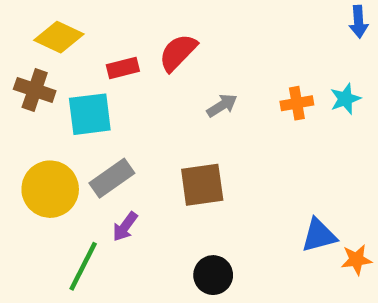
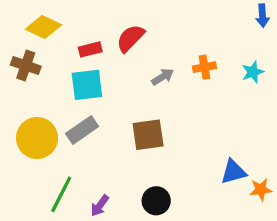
orange cross: (297, 103) -> (204, 67), moved
cyan square: (90, 114) -> (87, 85), moved
purple arrow: (125, 227) -> (100, 206), moved

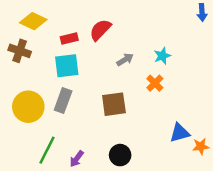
orange cross: (204, 67) -> (155, 83), moved, turned -35
cyan star: (253, 72) -> (162, 56), moved
gray rectangle: (82, 130) -> (63, 100), turned -35

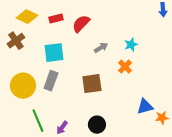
red rectangle: (69, 38) -> (56, 19), moved
brown cross: (20, 51) -> (16, 41), turned 36
green line: (47, 150) -> (38, 121), turned -50

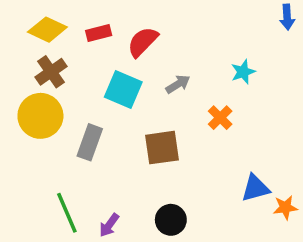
brown cross: (16, 41) -> (51, 72), moved
cyan star: (131, 45) -> (243, 72), moved
cyan square: (54, 53) -> (123, 89), moved, turned 30
yellow circle: (23, 86) -> (40, 116), moved

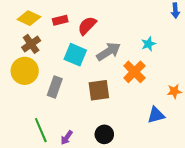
gray arrow: (178, 84) -> (109, 51), size x1.6
orange cross: (220, 118) -> (134, 72), size x1.5
orange star: (285, 207) -> (174, 91), moved

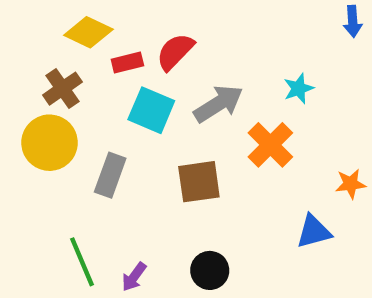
yellow diamond: (29, 18) -> (88, 32), moved
red rectangle: (60, 20) -> (127, 63), moved

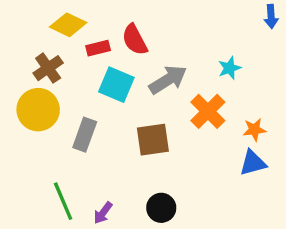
red semicircle: (175, 52) -> (135, 40), turned -72
orange star: (351, 184) -> (254, 130), moved
blue triangle: (314, 231) -> (253, 163), moved

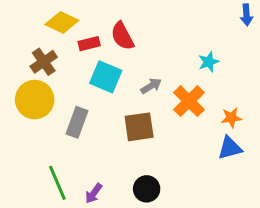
gray arrow: (168, 80) -> (151, 86), moved, size x0.6

